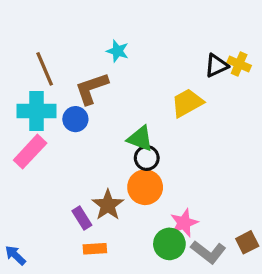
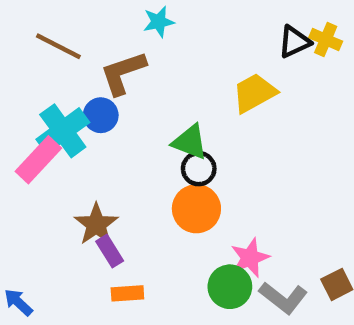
cyan star: (118, 51) -> (159, 22), turned -30
brown line: (45, 69) -> (58, 46), turned -40
cyan cross: (37, 111) -> (63, 131), moved, turned -36
brown star: (108, 205) -> (96, 224), moved

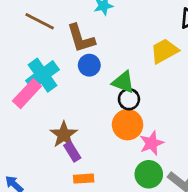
brown L-shape: (123, 73) -> (81, 38), turned -88
blue circle: (101, 115) -> (89, 65), moved
pink star: (250, 258) -> (152, 143), moved

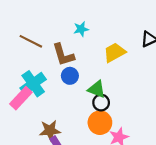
yellow trapezoid: (164, 51) -> (114, 52), moved
brown star: (64, 135) -> (50, 130), turned 30

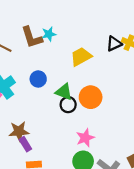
brown L-shape: (63, 55) -> (32, 37), moved
orange circle: (100, 123) -> (91, 97), moved

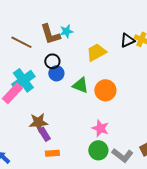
black circle: (68, 105) -> (52, 61), moved
pink star: (85, 138) -> (100, 128), turned -30

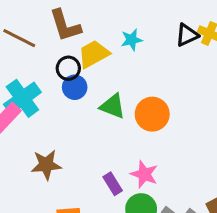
cyan star: (66, 31) -> (132, 40), moved
yellow trapezoid: (96, 52) -> (94, 54), moved
purple rectangle: (44, 134) -> (113, 184), moved

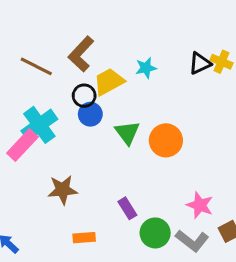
brown L-shape: (65, 26) -> (81, 54), turned 60
green triangle: (113, 106) -> (127, 133), turned 32
pink star: (144, 174) -> (200, 205), moved

